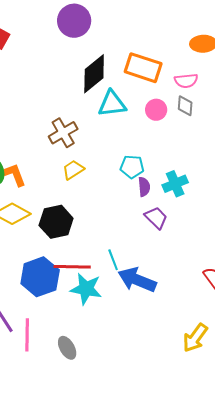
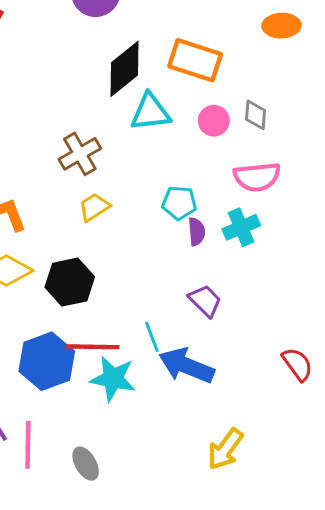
pink semicircle: (186, 81) -> (257, 177), moved, size x1.4
purple trapezoid: (156, 218) -> (205, 301), moved
yellow arrow: (195, 338) -> (225, 449), moved

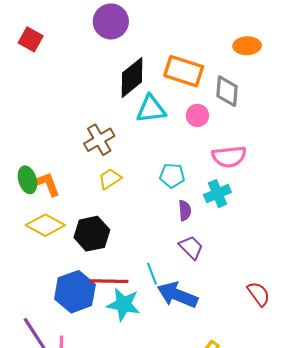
gray diamond: (256, 115) -> (227, 91), moved, size x1.4
purple semicircle: (197, 232) -> (185, 210), moved

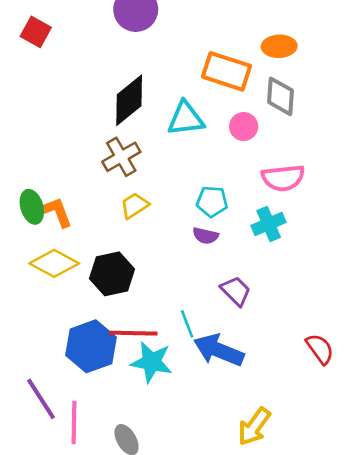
orange ellipse: (247, 46) -> (279, 46), moved
black diamond: (132, 77) -> (129, 100), moved
purple semicircle: (185, 210) -> (205, 236), moved, turned 108

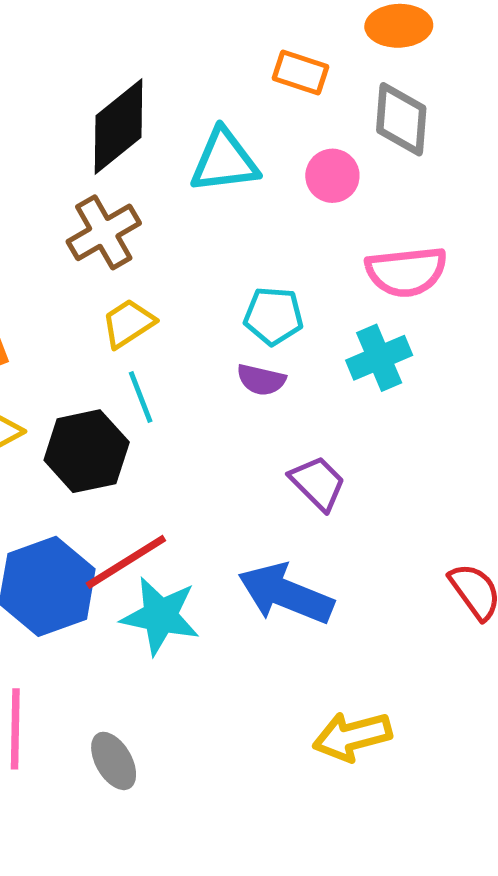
orange rectangle: (227, 71) -> (300, 72), size x0.6
cyan line: (187, 324) -> (141, 397), moved
red line: (133, 333) -> (126, 562), turned -33
yellow arrow: (254, 427) -> (352, 736), turned 39

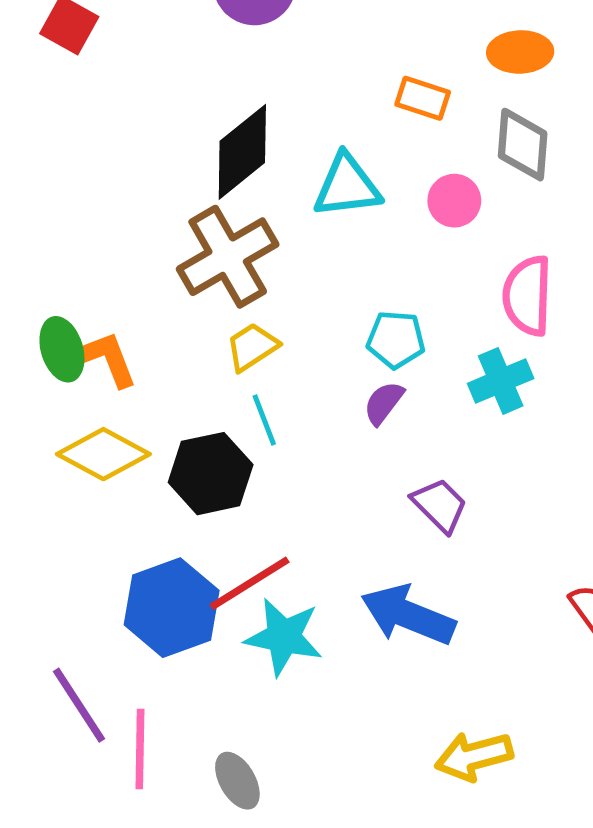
brown cross: (104, 232) -> (228, 257), size x1.4
pink semicircle: (406, 272) -> (527, 296), turned 98
purple semicircle: (261, 380) -> (384, 403), turned 114

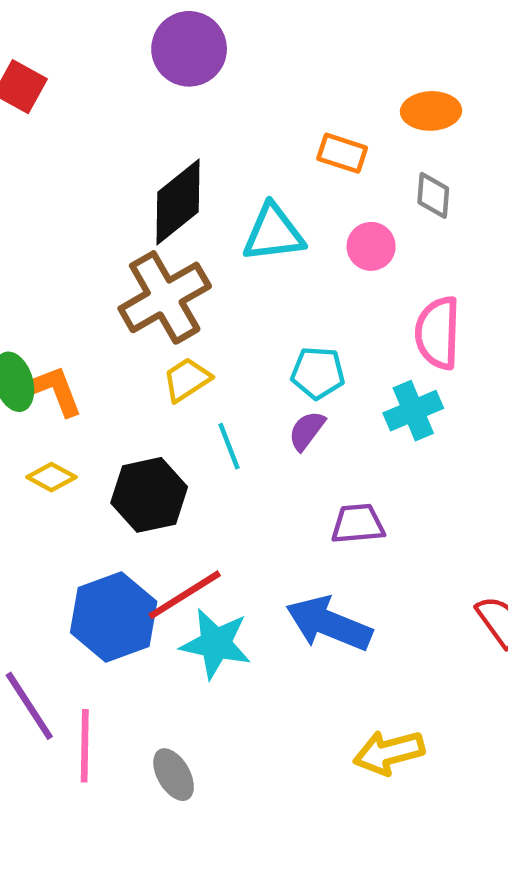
gray diamond: (523, 145) -> (433, 195), size x0.7
cyan line: (264, 420) -> (229, 446), moved
yellow diamond: (103, 454) -> (51, 477), size x0.6
purple trapezoid: (440, 505) -> (358, 524), turned -50

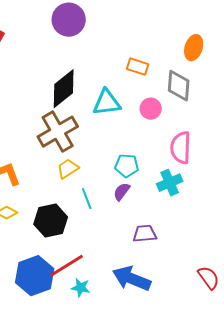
orange ellipse: (431, 111) -> (194, 48), moved, turned -70
gray diamond: (433, 195) -> (179, 86), size x1.5
cyan star: (216, 644) -> (81, 288), size x0.6

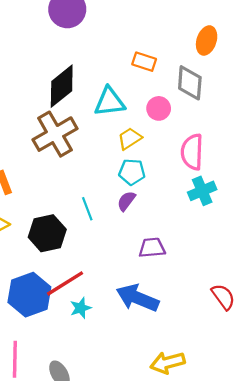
yellow trapezoid: (68, 169) -> (130, 139), moved
cyan cross: (170, 183) -> (202, 191), moved
cyan star: (81, 288) -> (81, 308), turned -30

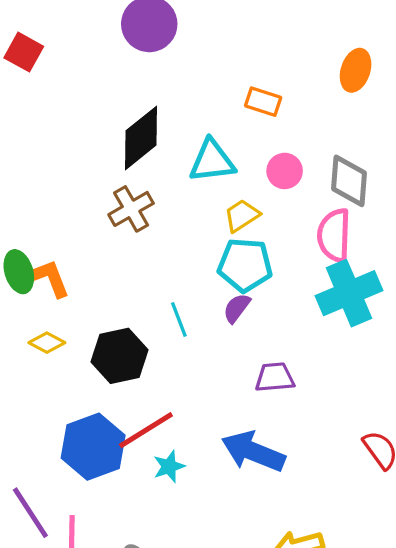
gray diamond: (190, 83) -> (349, 181), moved
brown cross: (55, 134) -> (131, 209), size x0.7
cyan pentagon: (132, 172) -> (245, 265), size x1.4
cyan cross: (202, 191) -> (349, 293), size x1.5

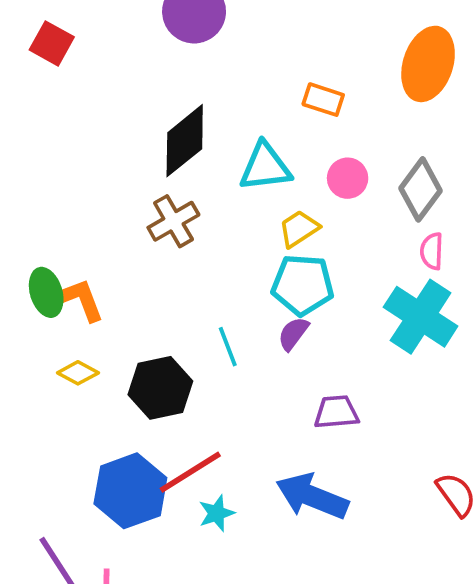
orange ellipse: (356, 70) -> (428, 64), size x1.5
gray diamond: (349, 181) -> (421, 189), turned 32
pink semicircle: (334, 235) -> (432, 251), moved, size x0.6
cyan cross: (349, 293) -> (421, 317), turned -34

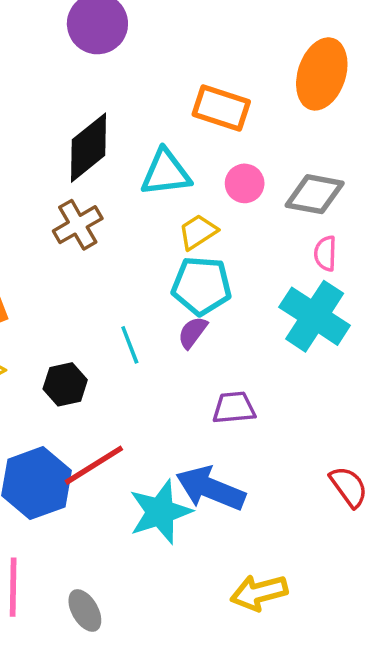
orange rectangle: (323, 100) -> (221, 108), size x1.4
gray diamond: (421, 189) -> (315, 194), turned 64
black hexagon: (160, 388) -> (65, 384), size x0.7
cyan star: (217, 513) -> (160, 512), moved, size x1.8

